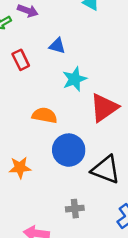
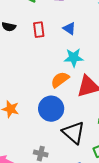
orange semicircle: (45, 115) -> (60, 80), moved, turned -66

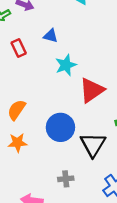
orange semicircle: (60, 80) -> (17, 110), moved
black triangle: (74, 133) -> (93, 145), turned 40

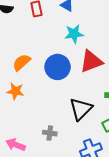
blue circle: (60, 127) -> (58, 67), moved

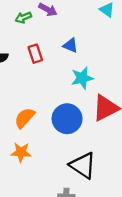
black triangle: (81, 109) -> (83, 165), moved, turned -35

